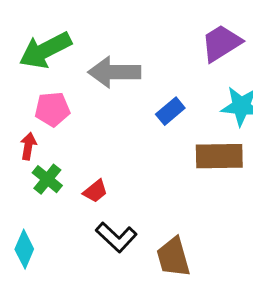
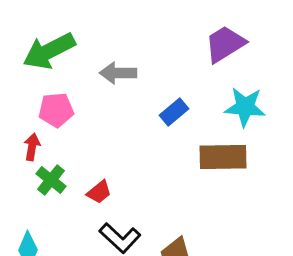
gray arrow: (114, 72) -> (118, 73), size x0.7

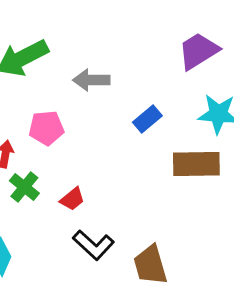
pink pentagon: (56, 110) -> (46, 128), moved

